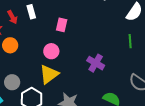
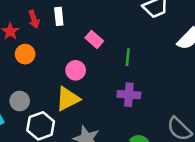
pink rectangle: (62, 25) -> (94, 39), turned -72
green line: (130, 41) -> (128, 57), moved
purple cross: (96, 63) -> (129, 95), turned -36

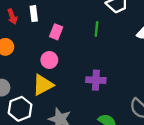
pink rectangle: (94, 39) -> (56, 32), moved, turned 72
green line: (128, 57) -> (97, 29), moved

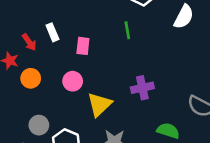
pink circle: (49, 60) -> (73, 81), moved
yellow triangle: (43, 85) -> (99, 104), moved

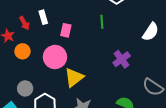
white semicircle: (184, 17) -> (151, 32), moved
pink circle: (73, 81) -> (55, 57), size x1.5
purple cross: (142, 88) -> (122, 59), moved, turned -30

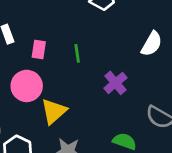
green line: (102, 22) -> (77, 53), moved

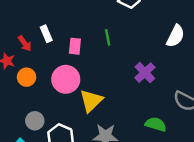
green line: (77, 53) -> (108, 37), moved

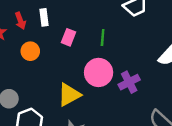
orange circle: (27, 77) -> (30, 51), moved
pink circle: (66, 79) -> (99, 72), moved

